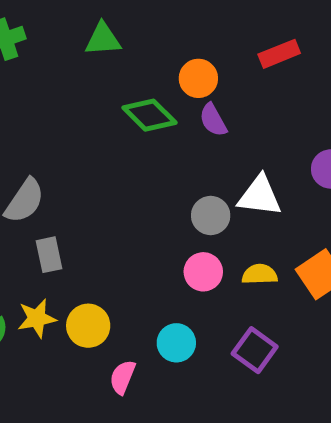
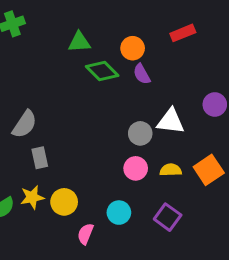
green triangle: (103, 39) -> (79, 42), moved

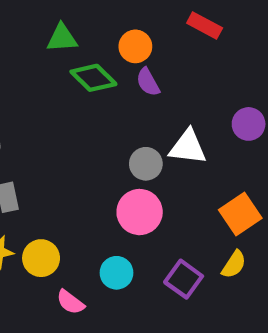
red rectangle: (183, 33) -> (205, 25), turned 50
pink circle: (136, 168) -> (140, 212), size x1.4
yellow semicircle: (171, 170) -> (234, 264), moved, turned 125
pink semicircle: (85, 234) -> (70, 302), turned -75

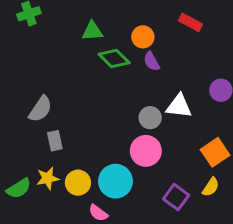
cyan circle: (116, 273) -> (115, 181), moved, size x1.5

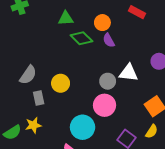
yellow circle: (78, 183) -> (61, 83), moved

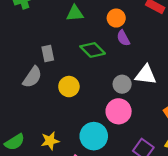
green diamond: (81, 38) -> (93, 50), moved
gray rectangle: (39, 98) -> (48, 53), moved
yellow star: (33, 125) -> (50, 141), moved

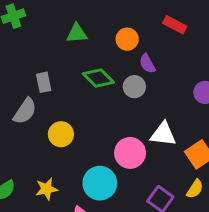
purple semicircle: (123, 38) -> (147, 64), moved
white triangle: (146, 75) -> (163, 134), moved
gray circle: (122, 84) -> (134, 87), moved
yellow circle: (69, 87) -> (61, 134), moved

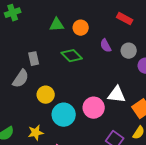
orange circle: (127, 39) -> (81, 28), moved
gray circle: (134, 87) -> (129, 51), moved
cyan circle: (100, 183) -> (64, 115), moved

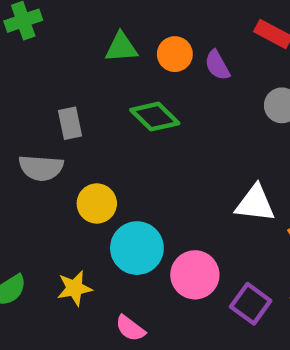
purple semicircle: (106, 46) -> (217, 65), moved
gray semicircle: (21, 79) -> (41, 168), turned 60
pink circle: (94, 108) -> (195, 275), moved

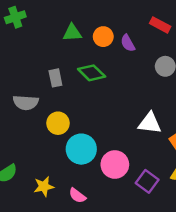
gray rectangle: (70, 123) -> (55, 78), moved
yellow star: (74, 288) -> (44, 186), moved

